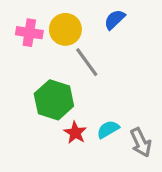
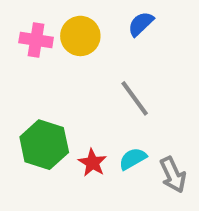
gray line: (87, 62) -> (135, 98), moved
green hexagon: (54, 100) -> (44, 145), moved

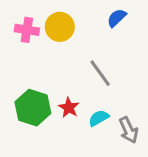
blue semicircle: (141, 24) -> (117, 18), moved
red star: (92, 163) -> (69, 108), moved

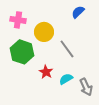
yellow circle: (60, 27) -> (44, 32), moved
green hexagon: (33, 108) -> (22, 52), moved

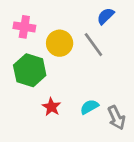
gray line: (67, 49) -> (93, 45), moved
red star: (46, 72) -> (51, 107), moved

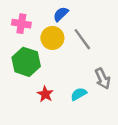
blue semicircle: (106, 16) -> (61, 14), moved
gray arrow: (116, 118) -> (103, 79), moved

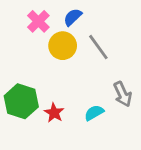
pink cross: (21, 24) -> (38, 21), moved, turned 36
green hexagon: (26, 62) -> (21, 101), moved

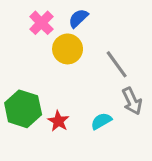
gray line: (98, 47) -> (117, 64), moved

